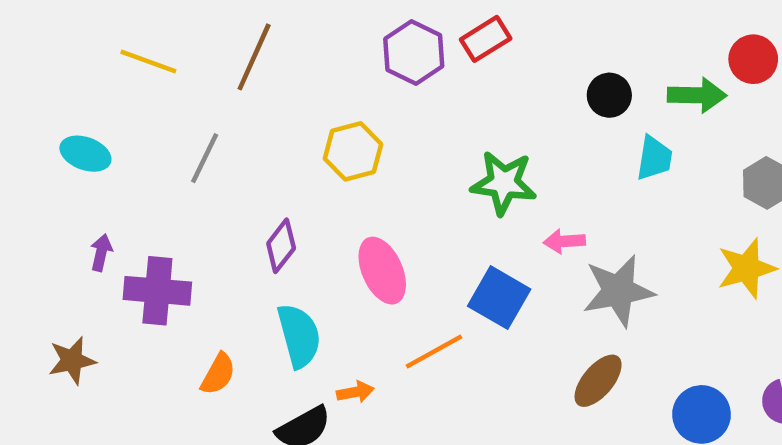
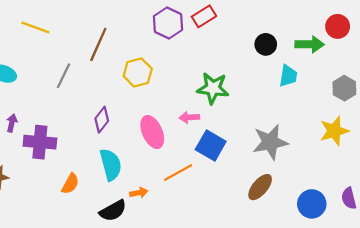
brown line: (254, 57) -> (98, 44), moved
pink arrow: (564, 241) -> (189, 117), moved

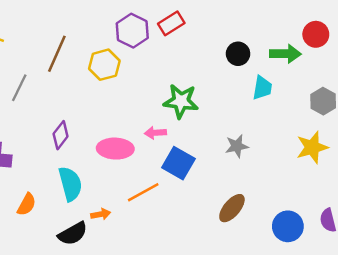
yellow hexagon: (138, 72) -> (104, 65), moved
pink ellipse: (152, 132) -> (115, 149), turned -64
gray star: (270, 142) -> (237, 146), moved, size x0.6

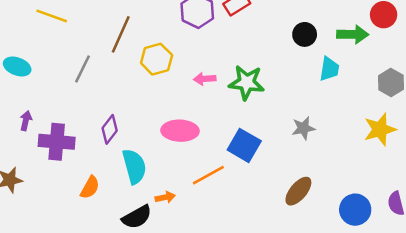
yellow hexagon: (104, 65) -> (157, 59), moved
pink arrow: (155, 133) -> (205, 79), moved
purple diamond: (61, 135) -> (110, 129), moved

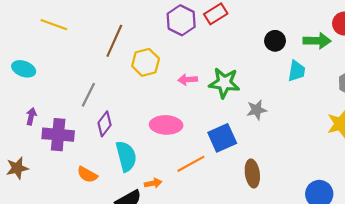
gray line: (83, 69) -> (88, 95), moved
gray star: (303, 128) -> (257, 110), moved
blue square: (244, 145) -> (222, 138), turned 36
orange semicircle: (90, 187) -> (87, 175), turned 90
brown ellipse: (298, 191) -> (252, 173), moved, turned -48

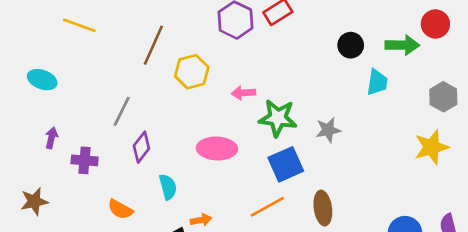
green star: (224, 83) -> (278, 118), moved
purple cross: (58, 135) -> (85, 160), size x0.7
cyan semicircle: (126, 156) -> (168, 187), size x0.7
orange line: (191, 164) -> (267, 207), moved

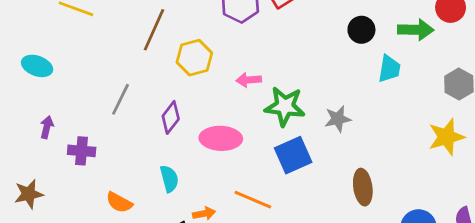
purple diamond: (141, 147) -> (171, 117), moved
orange line: (267, 207) -> (253, 200), moved, turned 52
brown ellipse: (323, 208) -> (363, 187), moved

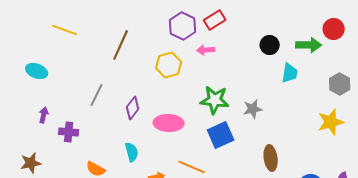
yellow hexagon: (194, 58) -> (169, 65), moved
pink arrow: (249, 80) -> (206, 50), moved

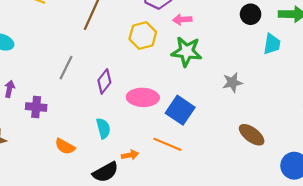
green star: (215, 100) -> (187, 52), moved
blue square: (221, 135) -> (180, 110), moved, turned -32
brown ellipse: (271, 158) -> (252, 135), turned -45

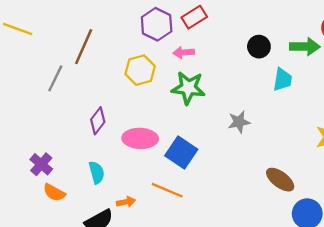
gray line: (66, 68) -> (55, 78), moved
purple cross: (36, 107) -> (41, 164), moved, turned 36
brown ellipse: (252, 135) -> (280, 180), moved

